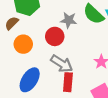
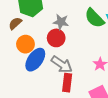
gray star: (69, 20) -> (61, 22), moved
blue ellipse: (30, 80) -> (35, 60), moved

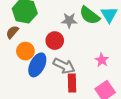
gray star: (61, 22) -> (69, 20), moved

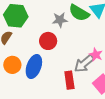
orange circle: (25, 51) -> (12, 65), moved
gray arrow: (64, 66) -> (84, 64), moved, turned 120

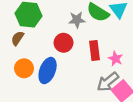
gray arrow: (84, 64) -> (108, 82), moved
red rectangle: (69, 80) -> (94, 51), moved

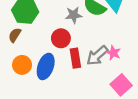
red rectangle: (94, 51) -> (75, 58), moved
gray arrow: (108, 82) -> (97, 56), moved

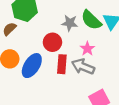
pink star: (113, 53) -> (87, 49), moved
gray arrow: (97, 56) -> (83, 67), turned 50

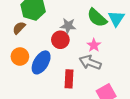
gray star: (70, 23) -> (68, 26), moved
red rectangle: (62, 64) -> (69, 79), moved

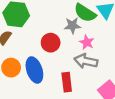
gray star: (68, 26) -> (72, 26), moved
blue ellipse: (41, 62) -> (34, 70), turned -40

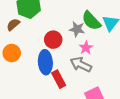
blue ellipse: (34, 70) -> (45, 62), moved
red rectangle: (67, 82) -> (59, 79), turned -36

